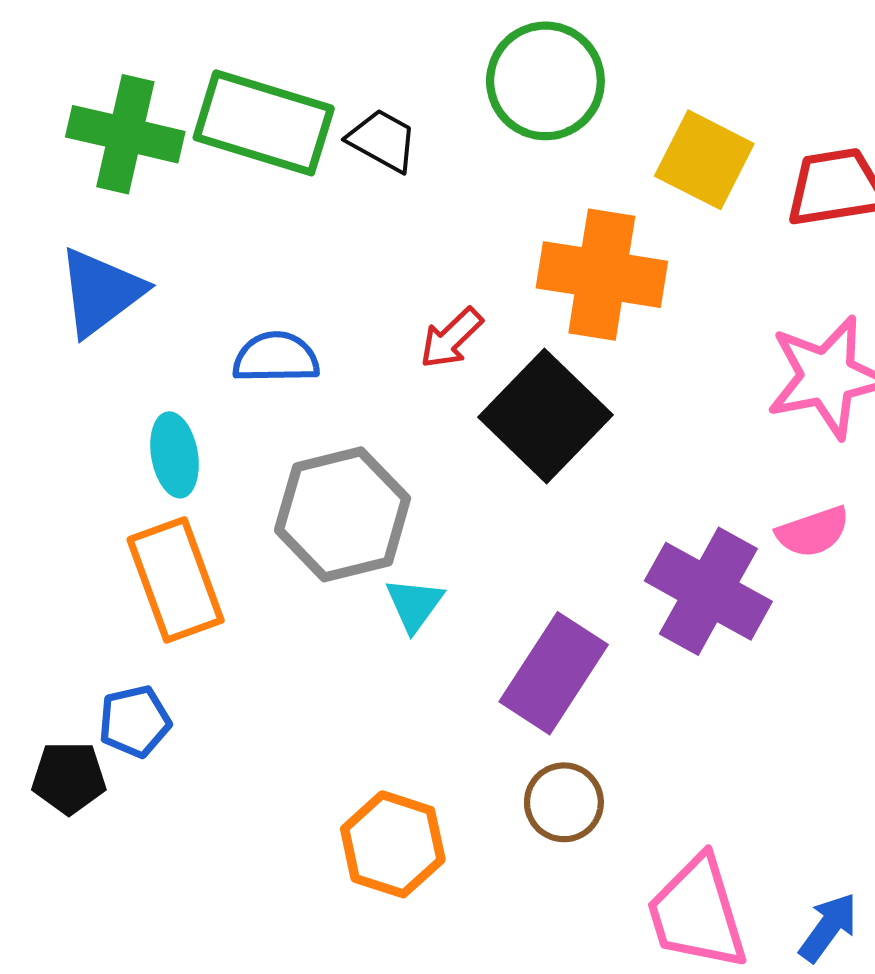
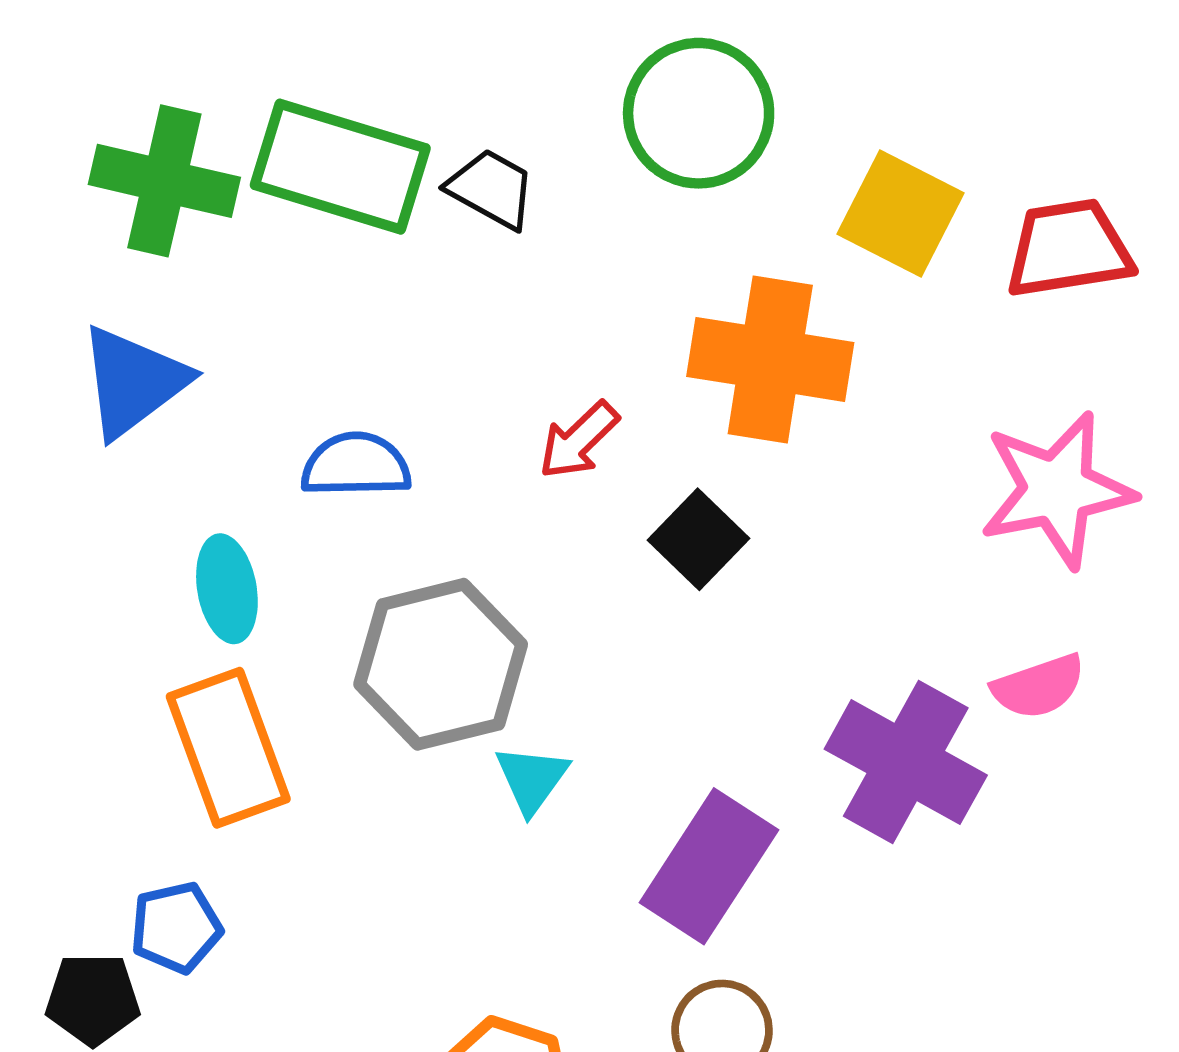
black square: (545, 416) -> (699, 539), size x0.6

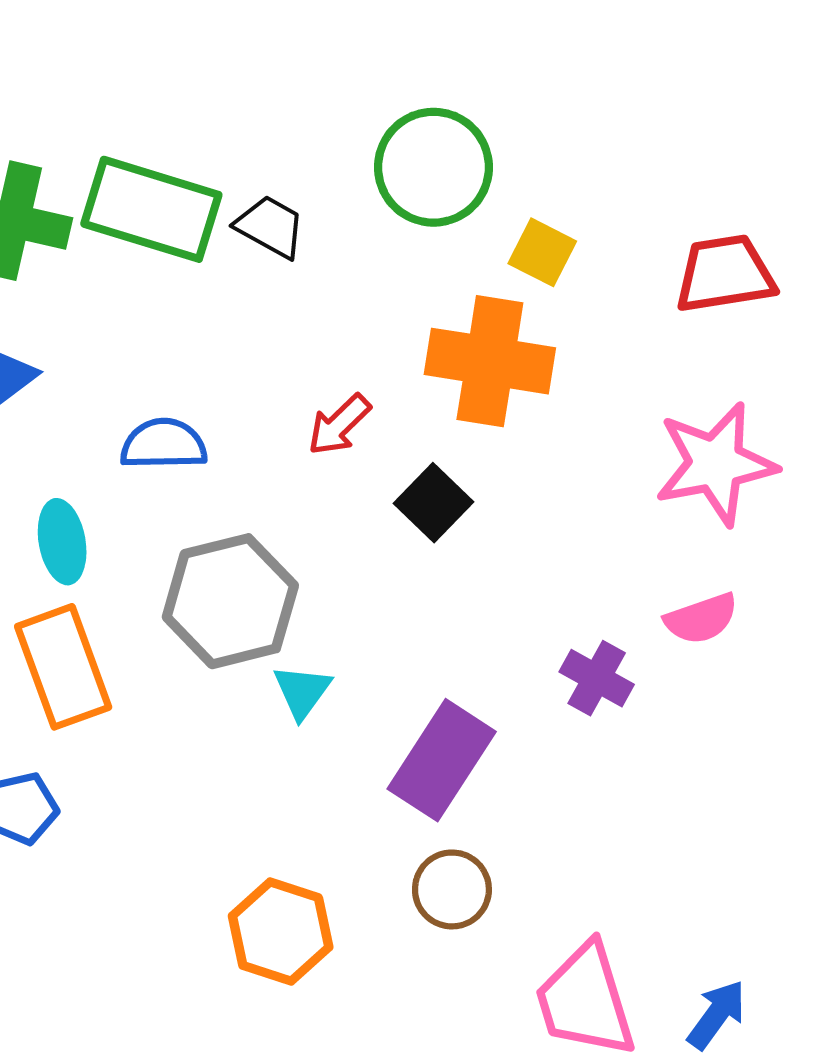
yellow square: (900, 214) -> (542, 252), moved, size x0.7
purple cross: (906, 762) -> (597, 678), size x0.6

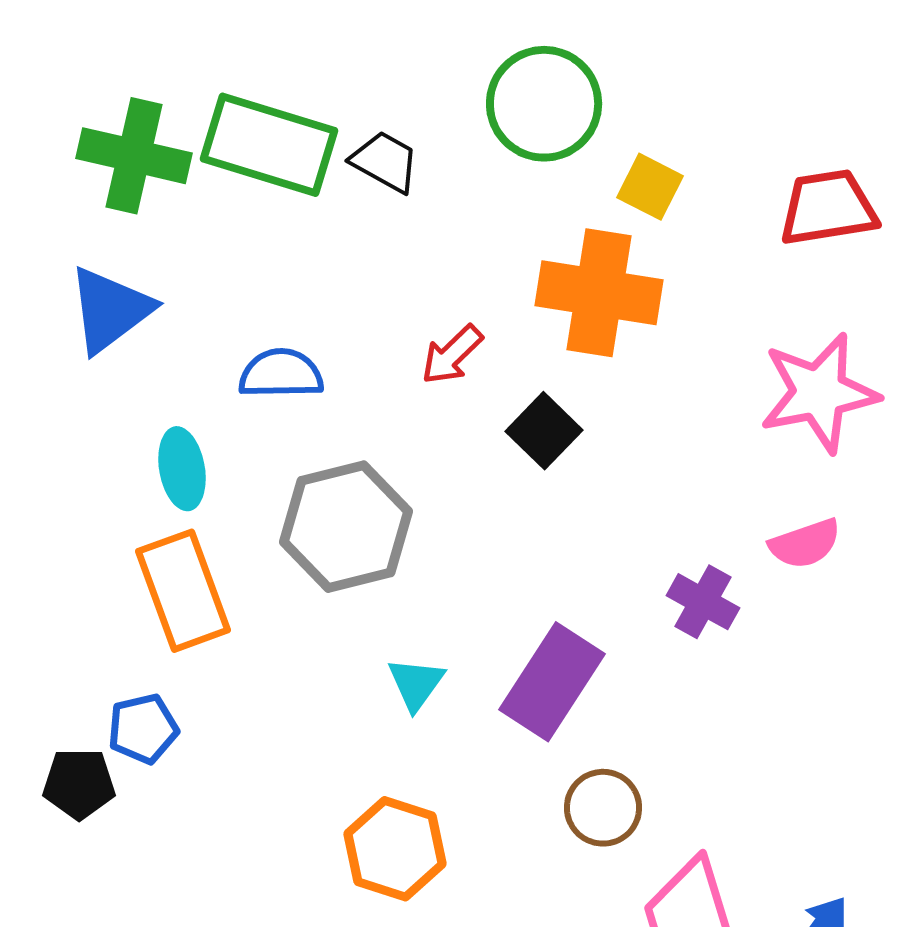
cyan triangle: (302, 691) -> (416, 684), moved
brown circle: (452, 889) -> (603, 808), moved

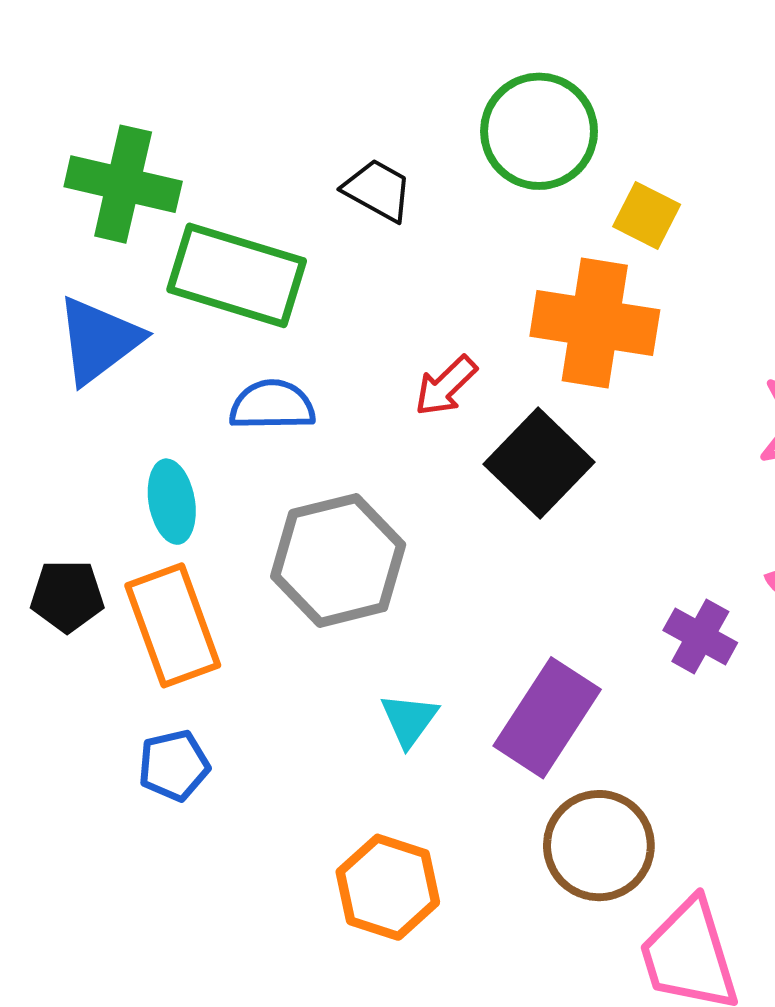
green rectangle: (269, 145) -> (237, 275), moved
black square: (544, 431) -> (539, 463), size x1.4
blue pentagon: (143, 729) -> (174, 765), moved
black pentagon: (79, 784) -> (67, 596), moved
brown circle: (603, 808) -> (599, 846), size x1.4

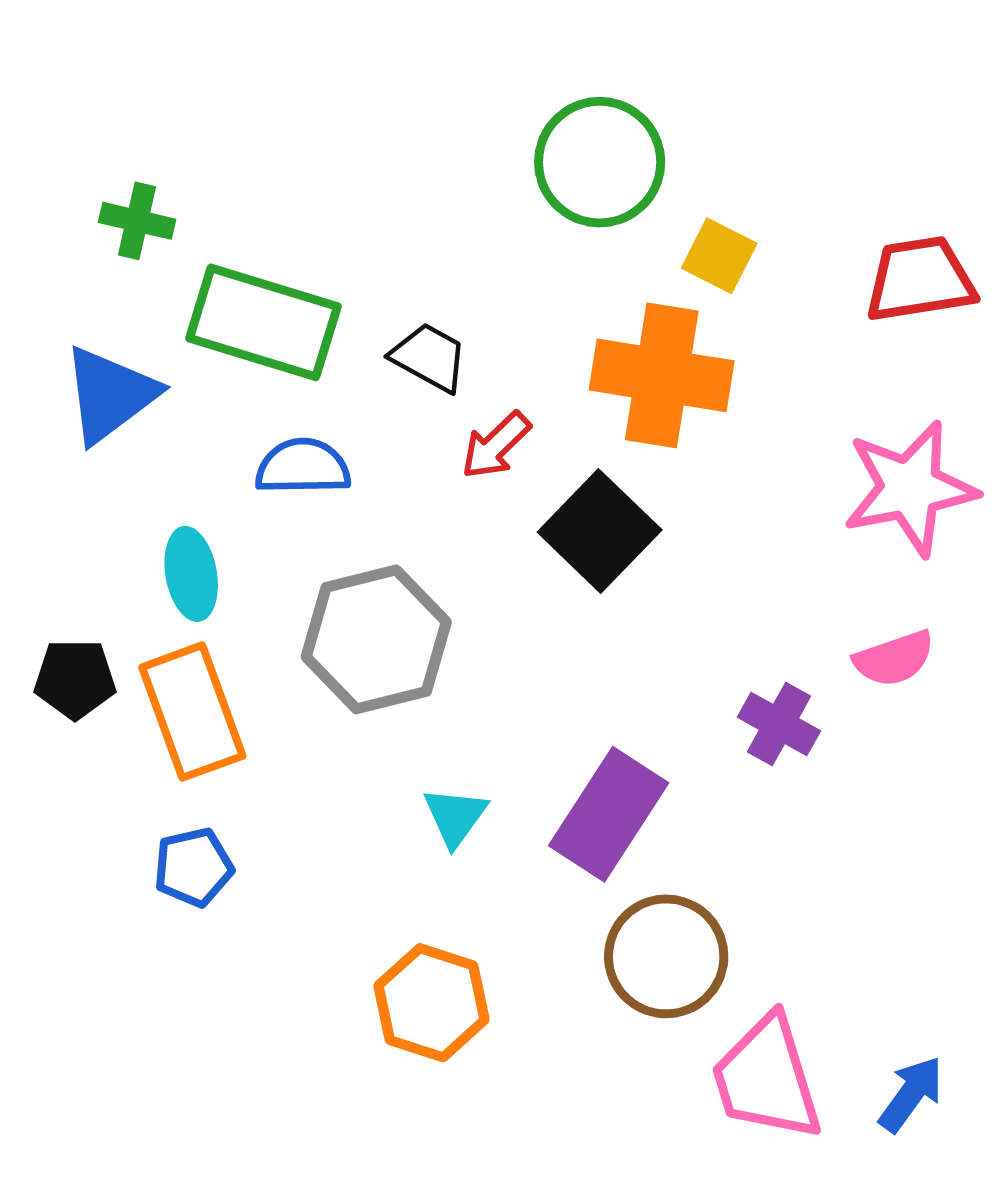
green cross: (123, 184) -> (137, 221), size x0.6
black trapezoid: (378, 190) -> (429, 357), moved

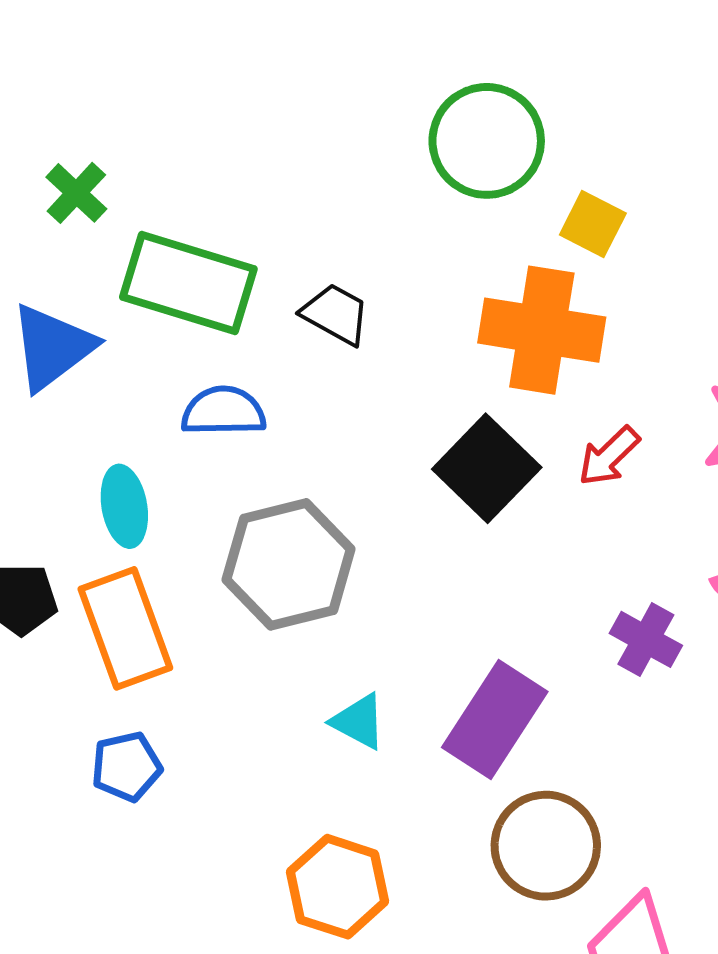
green cross: (137, 221) -> (76, 193), turned 30
red arrow: (496, 445) -> (609, 456), moved
cyan triangle: (455, 817) -> (359, 721), turned -38

